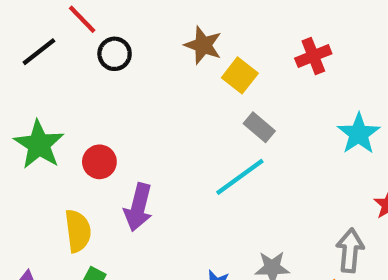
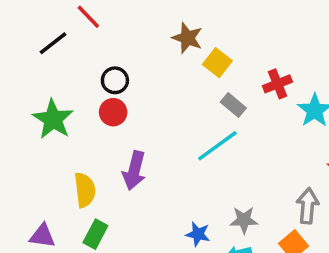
black circle: (115, 54) -> (115, 80), moved
red cross: (313, 56) -> (277, 84), moved
red circle: (99, 162) -> (113, 112), moved

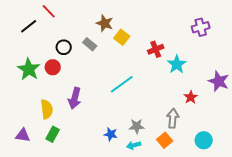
gray rectangle: (233, 105) -> (90, 44), moved
red circle: (113, 112) -> (53, 67), moved

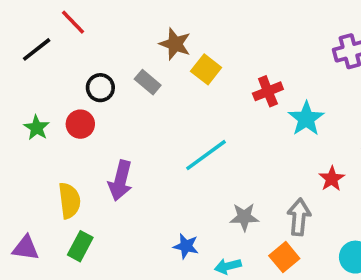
green star: (29, 69) -> (37, 128), size x0.6
gray star: (137, 126) -> (244, 217), moved

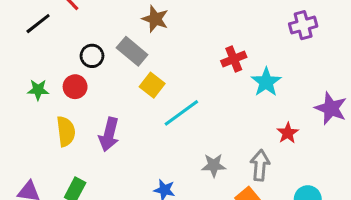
yellow square: (206, 69) -> (152, 85), moved
gray rectangle: (148, 82) -> (132, 51), size x1.4
green star: (37, 128) -> (38, 90), turned -30
yellow semicircle: (69, 201) -> (66, 131), moved

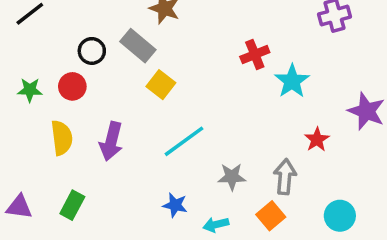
cyan line: (181, 113) -> (184, 141), moved

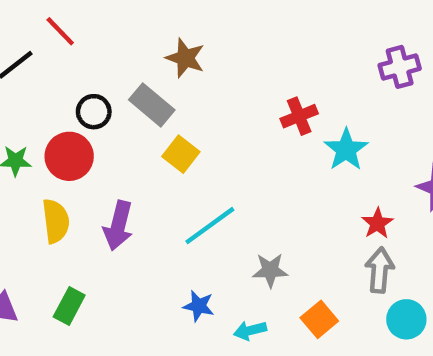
red circle: (72, 86) -> (69, 156), size x1.4
gray arrow: (285, 177) -> (380, 270), moved

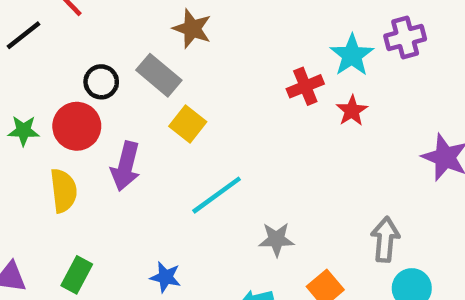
cyan star: (346, 150) -> (352, 55), moved
red star: (377, 223) -> (352, 111), moved
purple arrow: (118, 226) -> (126, 166), moved
blue star: (199, 306) -> (166, 277), moved

